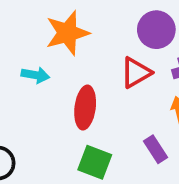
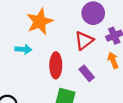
purple rectangle: (155, 149) -> (87, 73), moved

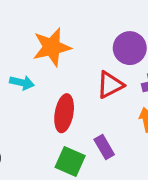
purple rectangle: (87, 73) -> (104, 147), moved

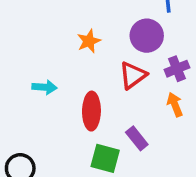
orange star: (52, 47) -> (89, 41), moved, size x0.6

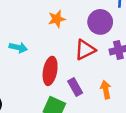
orange arrow: (175, 105) -> (106, 90), moved
purple rectangle: (137, 138) -> (75, 87), moved

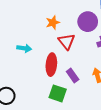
red triangle: (85, 50) -> (66, 41), moved, turned -36

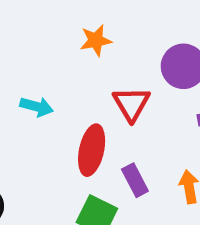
orange star: (53, 23) -> (96, 40), moved

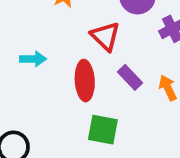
purple rectangle: (135, 180) -> (130, 77), moved

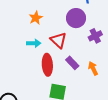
cyan arrow: (33, 59) -> (34, 43), moved

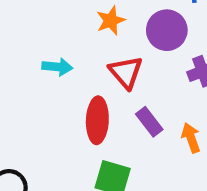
orange star: (36, 18) -> (111, 21), moved
cyan arrow: (34, 43) -> (57, 67), moved

